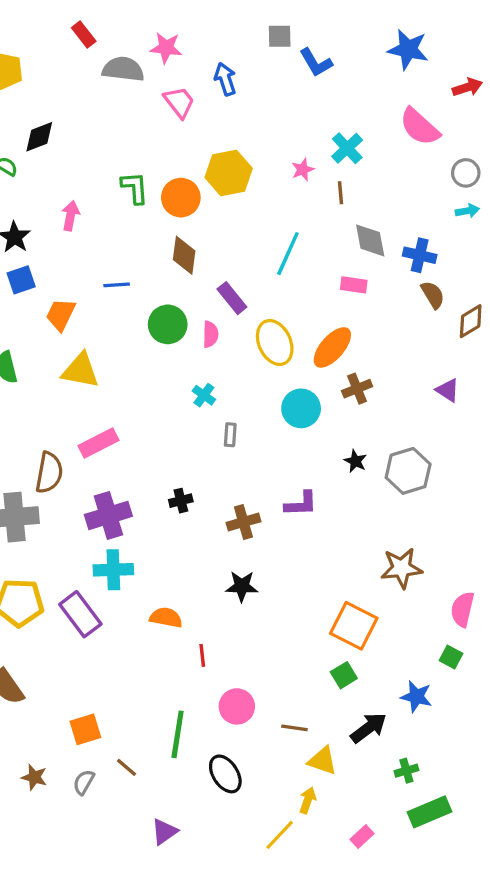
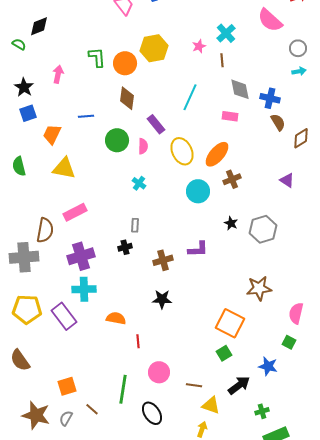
gray rectangle: (230, 435) -> (135, 225), moved
brown star: (34, 777) -> (36, 415), size x1.8

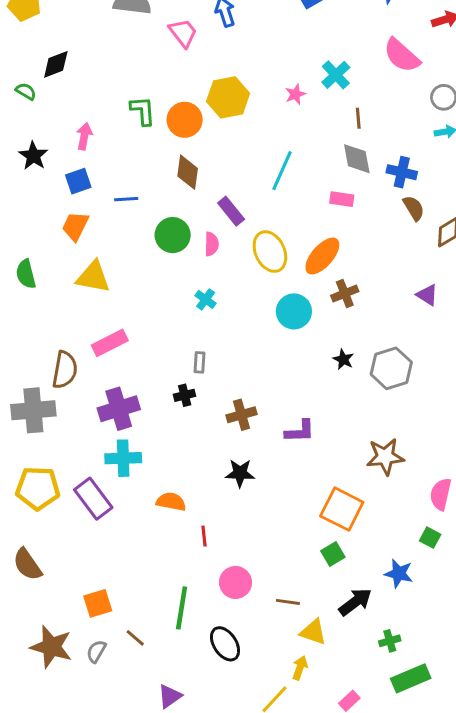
brown line: (222, 60) -> (358, 118), moved
blue square: (28, 113) -> (78, 181), moved
purple L-shape: (198, 249) -> (300, 431), moved

